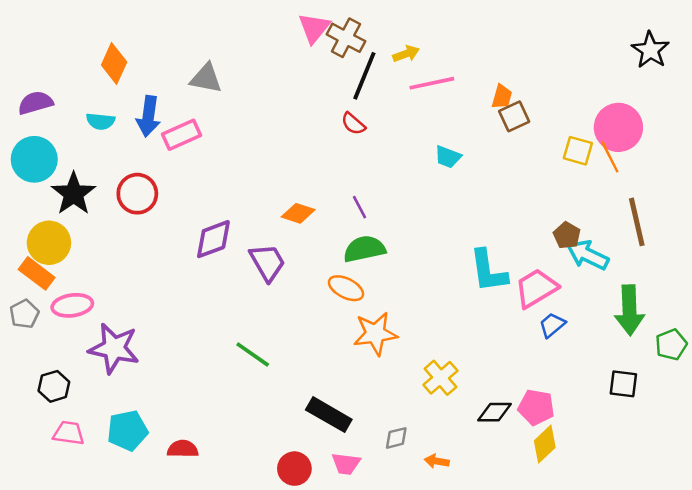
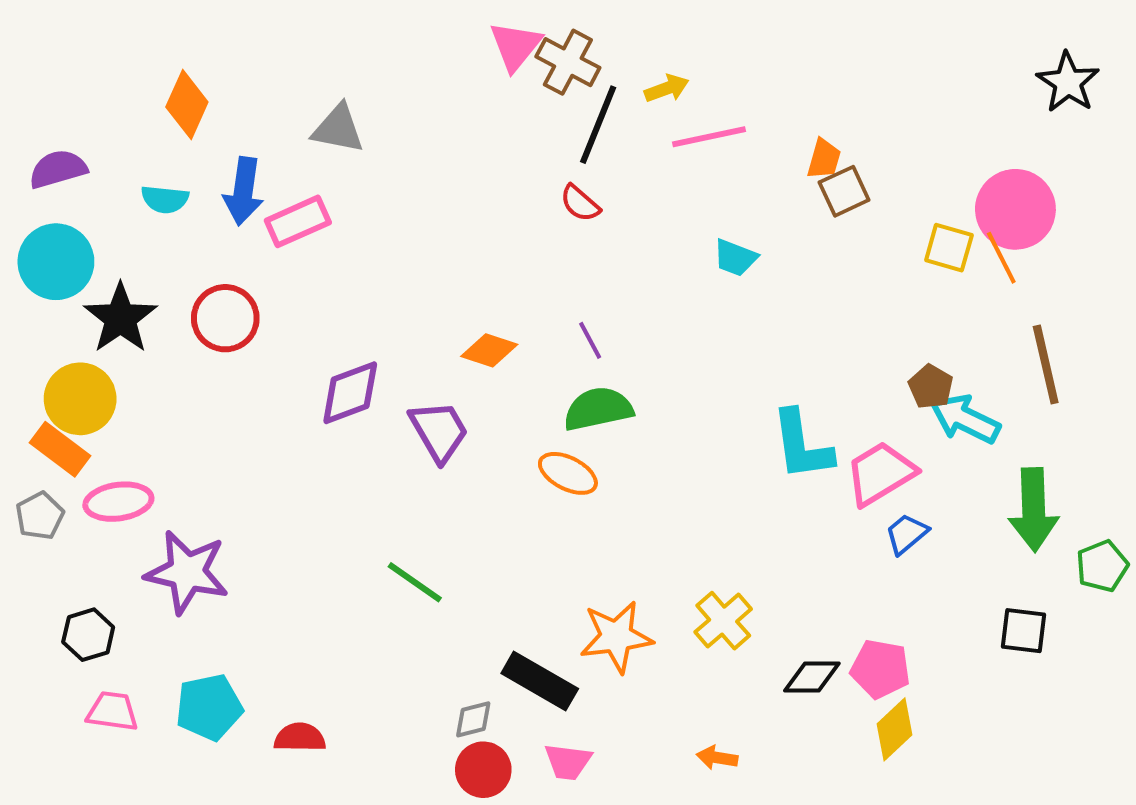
orange star: (375, 334) -> (616, 637), moved
gray diamond: (396, 438) -> (473, 719), moved

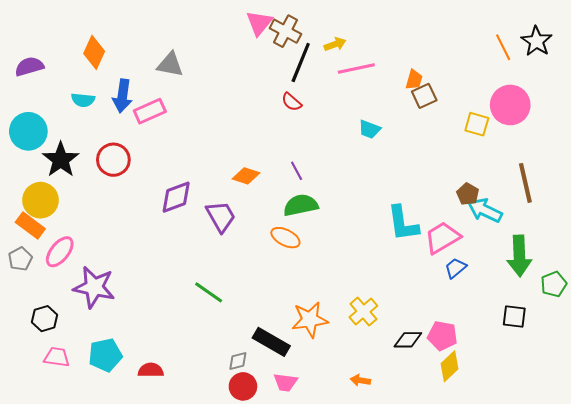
purple semicircle: (58, 169) -> (29, 67), moved
orange line: (1001, 258) -> (503, 47), moved
pink ellipse: (118, 502) -> (60, 252), turned -44

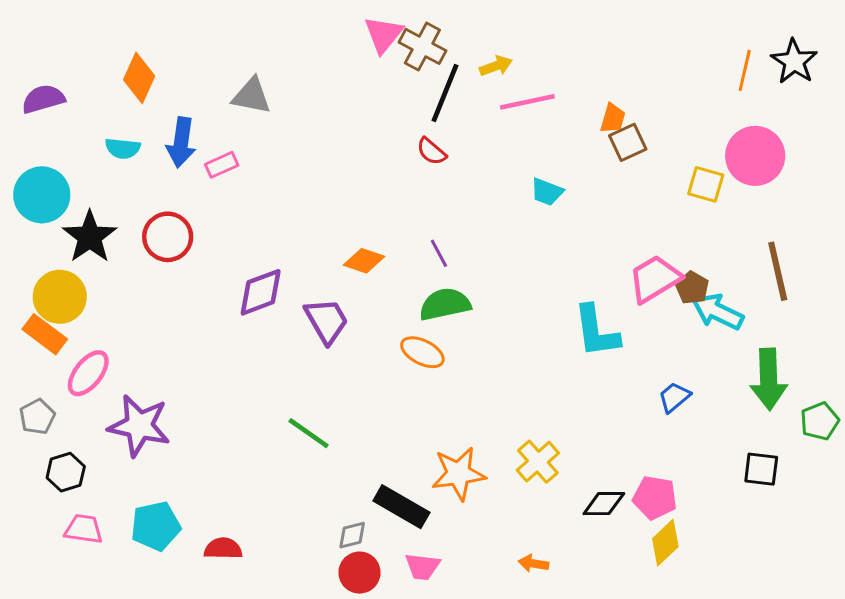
orange line: (503, 47) -> (745, 70), turned 40
pink rectangle: (150, 111) -> (222, 165), size x0.7
pink trapezoid: (442, 238) -> (655, 279), moved
gray pentagon: (20, 259) -> (37, 417), moved

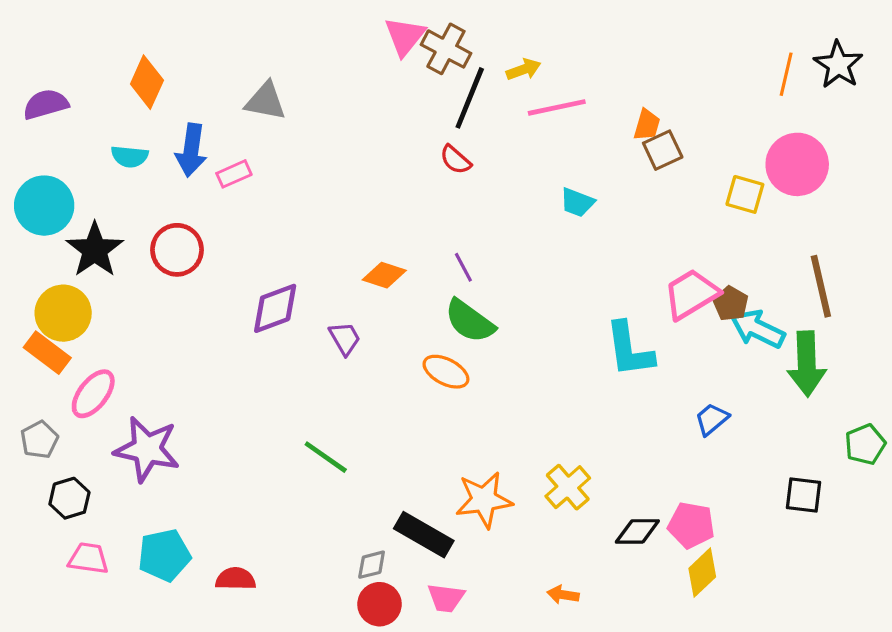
green semicircle: (445, 304) -> (470, 321), turned -132
purple trapezoid: (327, 321) -> (345, 338), size x0.7
green arrow: (769, 379) -> (807, 364), moved

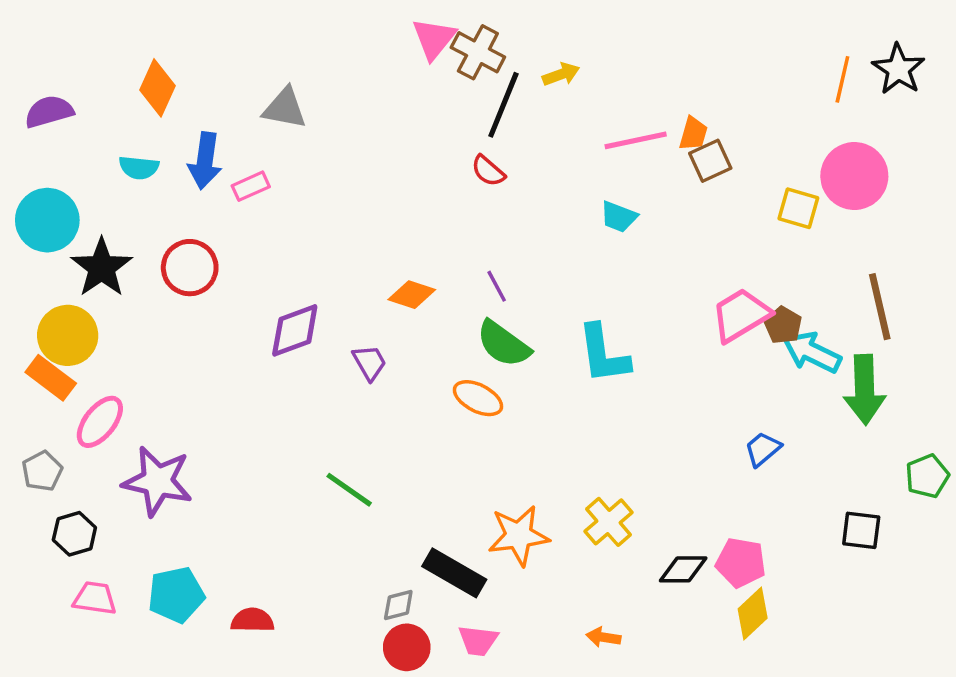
pink line: (557, 107) -> (636, 140), moved
cyan L-shape: (629, 349) -> (603, 354), moved

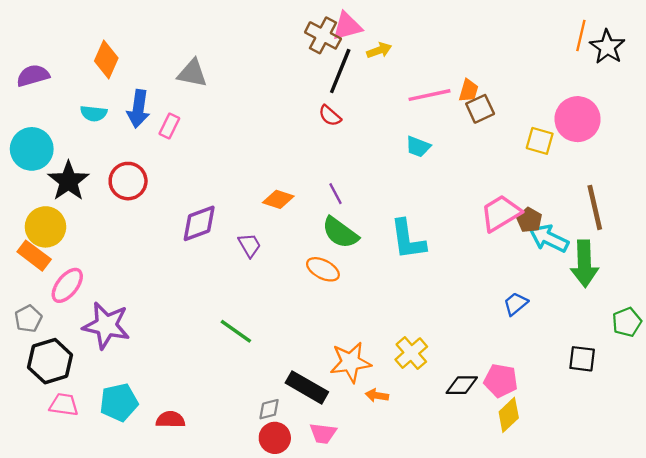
pink triangle: (434, 39) -> (347, 26), moved, turned 36
orange line: (842, 79) -> (581, 35), moved
pink rectangle: (251, 186) -> (169, 126), turned -40
black hexagon: (74, 534) -> (50, 361), size x1.5
orange arrow: (603, 637) -> (377, 395), moved

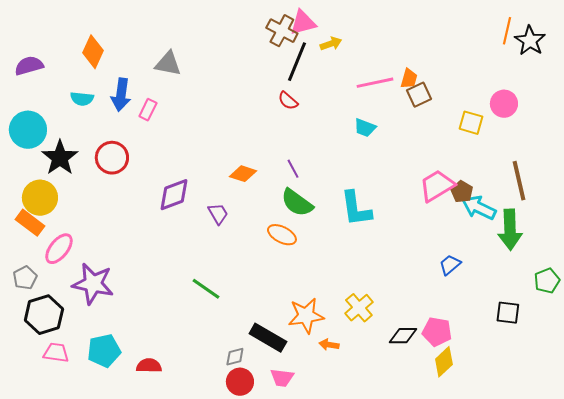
pink circle: (578, 119) -> (504, 104), size x0.7

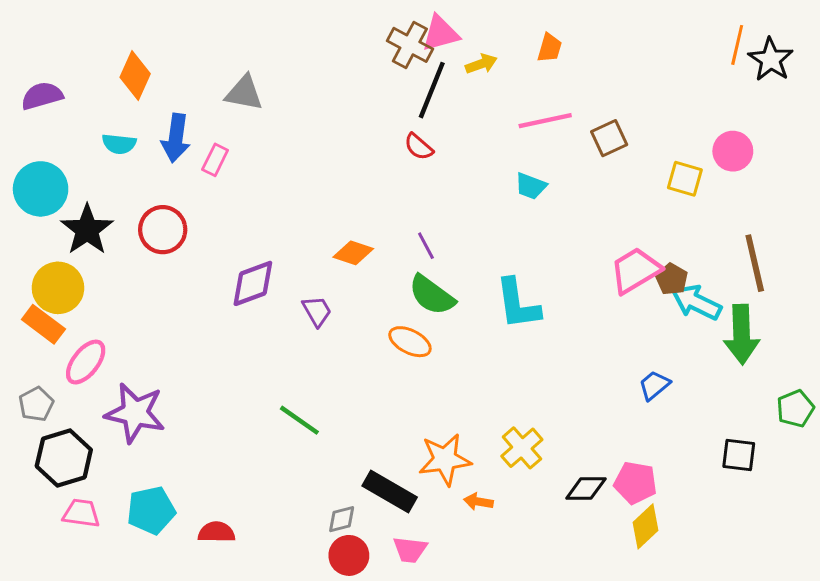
orange trapezoid: (409, 79) -> (550, 48), moved

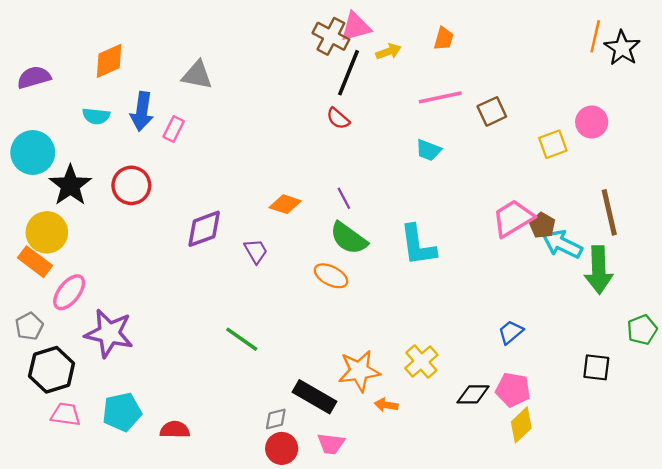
orange diamond: (135, 75) -> (109, 61), turned 42
yellow square: (685, 179) -> (553, 144), turned -36
blue trapezoid: (654, 385) -> (511, 332), moved

